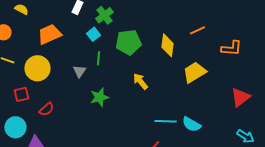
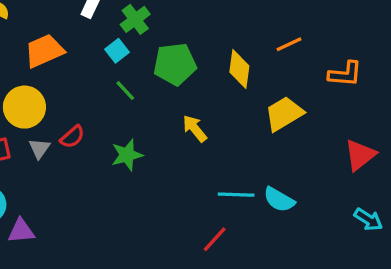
green line: (98, 58) -> (125, 90), turned -48
gray triangle: (79, 71) -> (39, 148), moved
red semicircle: (46, 109) -> (72, 137), moved

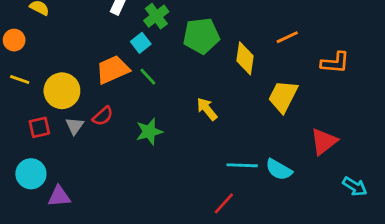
orange trapezoid: (44, 51) -> (113, 70), moved
green pentagon: (175, 64) -> (201, 36), moved
yellow trapezoid: (284, 114) -> (283, 96), turned -32
red triangle: (360, 155) -> (324, 141), moved

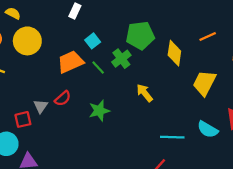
green cross: (156, 16) -> (121, 59), moved
yellow circle: (62, 91) -> (27, 41), moved
red square: (39, 127) -> (23, 119), moved
cyan semicircle: (279, 170) -> (208, 129), moved

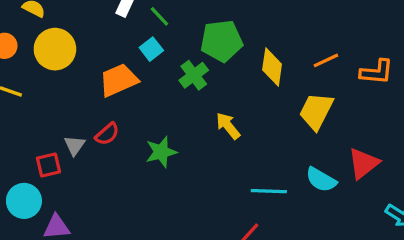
orange line: (208, 37) -> (326, 60), moved
green line: (98, 67) -> (159, 16), moved

